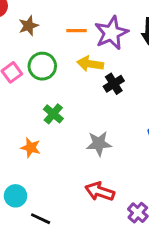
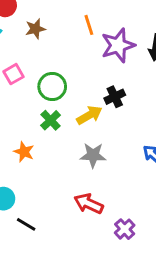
orange line: (77, 31) -> (89, 25), moved, turned 66
yellow arrow: (90, 64) -> (89, 115), moved, turned 135
green circle: (42, 66) -> (52, 86), moved

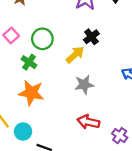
green cross: (51, 120) -> (29, 62), moved
orange star: (24, 152) -> (31, 93), size x1.6

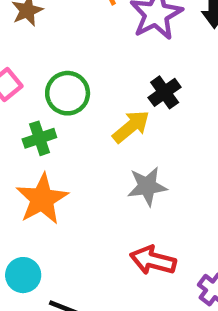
green cross: (29, 62) -> (39, 138), turned 35
orange star: (31, 93) -> (42, 199), turned 30

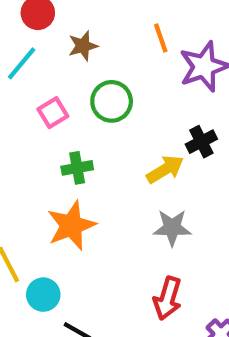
green circle: (68, 93) -> (112, 101), moved
red arrow: (153, 260) -> (168, 298), turned -96

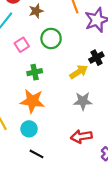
orange star: (71, 226) -> (32, 101), turned 30
cyan circle: (43, 295) -> (29, 129), moved
red arrow: (168, 298) -> (81, 136), turned 66

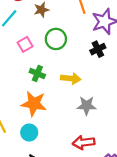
black cross: (96, 58) -> (98, 49), moved
green cross: (35, 72) -> (37, 74), turned 32
yellow arrow: (79, 72) -> (71, 78), moved, turned 36

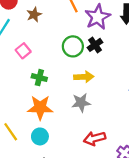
green circle: (56, 39) -> (73, 46), moved
yellow arrow: (71, 78) -> (84, 77), moved
gray star: (87, 106) -> (81, 103), moved

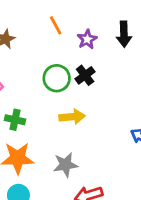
purple star: (98, 17) -> (87, 39), size x0.6
gray star: (81, 103) -> (65, 165), moved

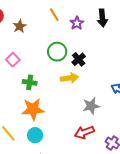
black cross: (85, 75) -> (79, 59), moved
gray star: (65, 165) -> (91, 106), moved

